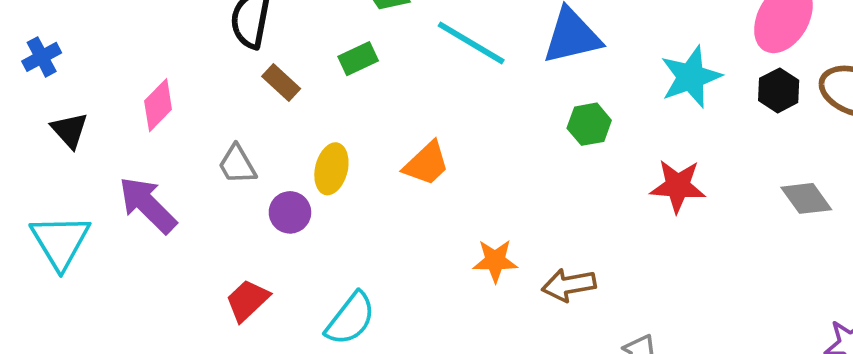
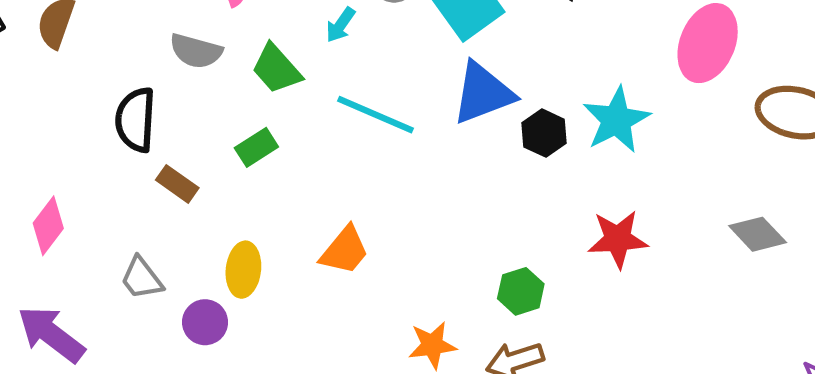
black hexagon: (779, 90) -> (544, 133), moved
green hexagon: (589, 124) -> (521, 291), moved

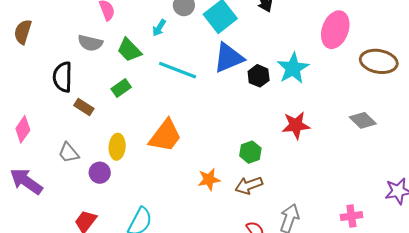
orange trapezoid: (345, 250) -> (165, 136), size x1.4

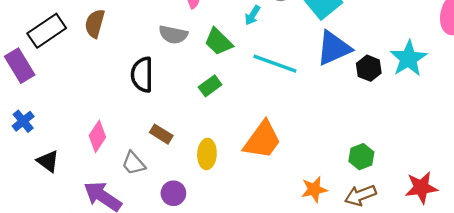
brown rectangle: (84, 107) -> (161, 134), moved
red star: (296, 125) -> (421, 188), moved
gray trapezoid: (68, 153) -> (133, 163), moved
purple circle: (100, 173) -> (173, 193), moved

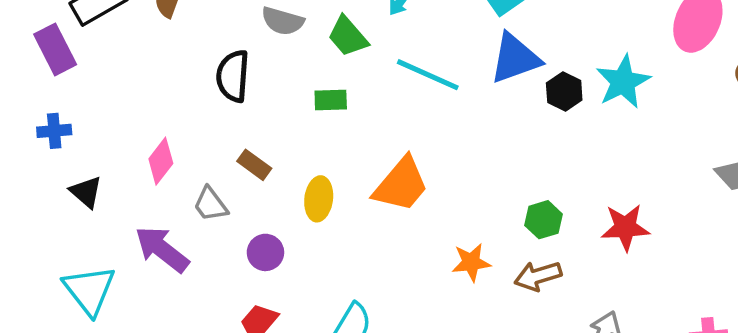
green rectangle: (210, 86) -> (331, 100), turned 30
blue cross: (23, 121) -> (54, 131), turned 30
red star: (421, 188) -> (625, 227), moved

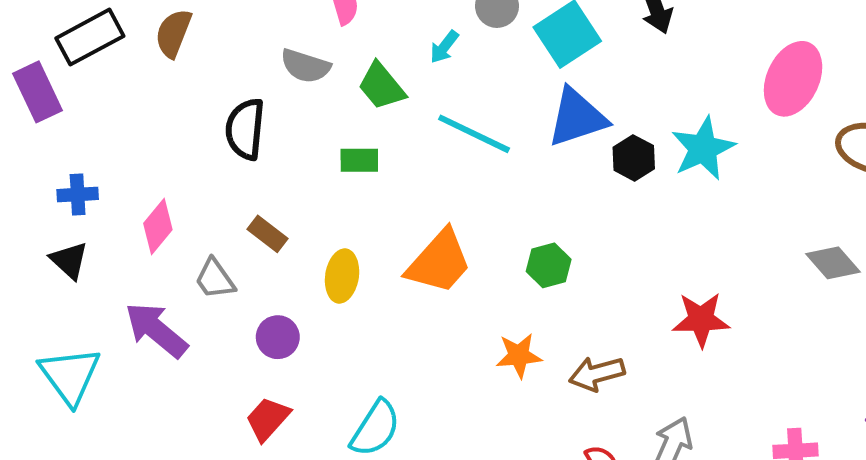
blue cross: (54, 131) -> (78, 194), moved
green hexagon: (544, 220) -> (549, 265), moved

